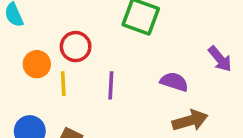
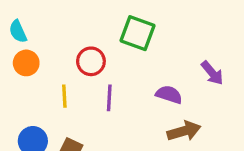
red circle: (76, 47) -> (91, 61), moved
orange circle: (37, 64) -> (26, 63), moved

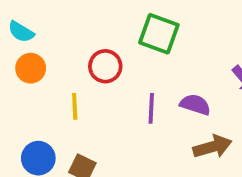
cyan semicircle: (18, 31) -> (21, 32), turned -35
purple line: (109, 98) -> (151, 108), moved

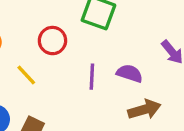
yellow line: (75, 106) -> (26, 75), turned -40

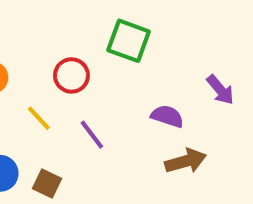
purple line: (92, 77) -> (92, 135), moved, turned -40

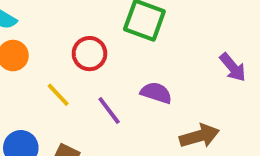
purple semicircle: (167, 116) -> (156, 93), moved

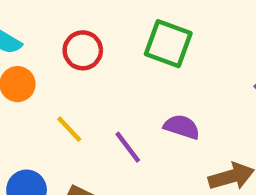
red circle: (89, 54) -> (83, 50), moved

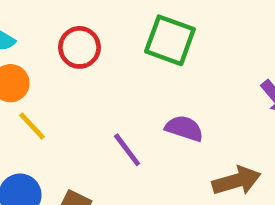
yellow line: (69, 129) -> (32, 126), moved

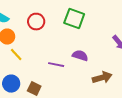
purple line: (127, 150) -> (56, 65), turned -42

